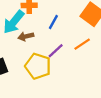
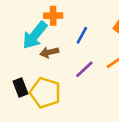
yellow pentagon: (38, 66) -> (45, 93), moved

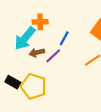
purple line: (84, 69) -> (53, 56), moved
black rectangle: (20, 87) -> (13, 82), turned -40

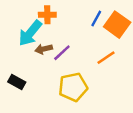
blue line: (64, 38) -> (96, 18), moved
yellow pentagon: (34, 86) -> (73, 87), moved, turned -30

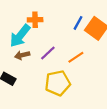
brown arrow: (44, 49) -> (22, 55), moved
orange line: (106, 58) -> (76, 57), moved

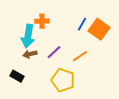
cyan arrow: (20, 36) -> (28, 36), turned -30
yellow pentagon: (58, 83) -> (63, 80), turned 30

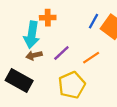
black rectangle: (17, 76) -> (19, 80), size x1.6
yellow pentagon: (63, 80) -> (72, 85), turned 30

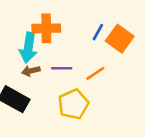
orange cross: (48, 18) -> (46, 28), size x1.5
purple line: (61, 53) -> (62, 68), turned 42

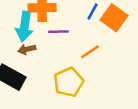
purple line: (62, 68) -> (58, 32), moved

